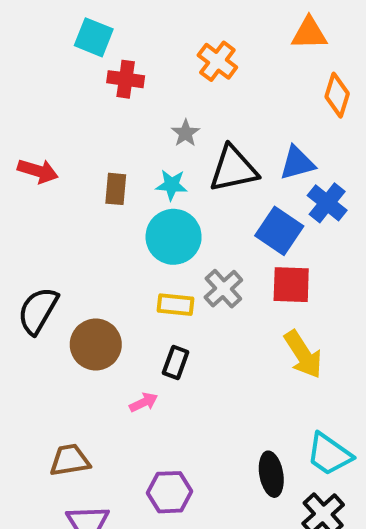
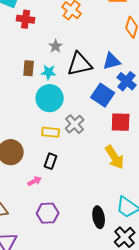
brown rectangle: (116, 189) -> (29, 68), moved
red square: (291, 285) -> (121, 122), moved
purple hexagon: (170, 492) -> (48, 213), moved

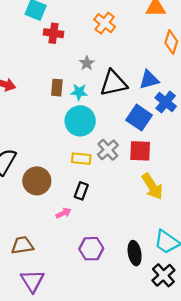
red square: (121, 122) -> (140, 151), moved
purple hexagon: (48, 213) -> (91, 249), moved

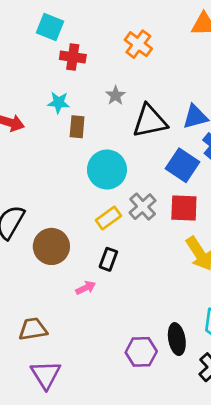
cyan star: (79, 92) -> (59, 103), moved
yellow rectangle: (81, 159) -> (108, 218), turned -42
purple hexagon: (91, 249) -> (141, 352), moved

